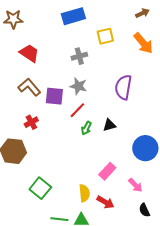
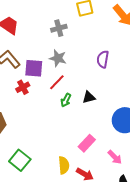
purple semicircle: (123, 87) -> (103, 59), size x0.7
red cross: (31, 122) -> (23, 87), moved

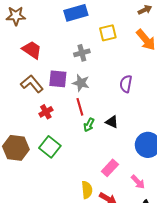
purple square: (34, 68) -> (58, 79), moved
red line: (57, 82) -> (80, 107), turned -60
black triangle: (89, 97) -> (112, 122), turned 40
green square: (20, 160) -> (50, 147), moved

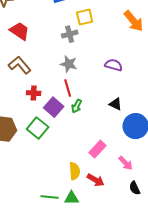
yellow square: (108, 33) -> (85, 17), moved
purple square: (58, 79) -> (54, 107), moved, turned 36
purple semicircle: (126, 84) -> (114, 65), turned 96
red cross: (46, 112) -> (34, 93), turned 32
black triangle: (112, 122) -> (116, 104), moved

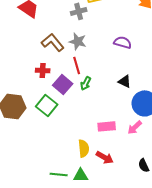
brown L-shape: (20, 65) -> (53, 42), moved
pink rectangle: (98, 149) -> (107, 126), turned 42
pink arrow: (126, 163) -> (135, 127), moved, turned 91

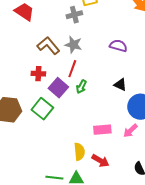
red line: (77, 65) -> (72, 69), turned 36

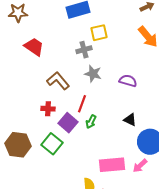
gray star: (73, 45) -> (93, 74), moved
pink rectangle: (102, 130) -> (112, 165), size x1.4

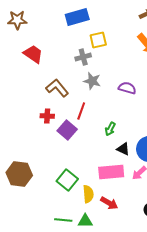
black triangle: (130, 120) -> (123, 149), moved
green arrow: (91, 122) -> (110, 129), moved
green square: (52, 144) -> (67, 180), moved
brown hexagon: (18, 145) -> (19, 174), moved

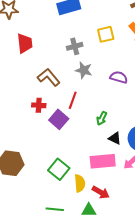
yellow square: (98, 40) -> (106, 34), moved
red trapezoid: (33, 54) -> (25, 43), turned 50
green triangle: (85, 221) -> (89, 210), moved

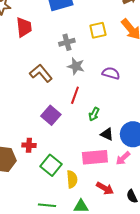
red trapezoid: (25, 43) -> (24, 27), moved
red line: (73, 100) -> (75, 95), moved
red cross: (39, 105) -> (29, 145), moved
red arrow: (101, 192) -> (105, 188), moved

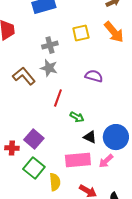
gray star: (76, 66) -> (49, 68), moved
green arrow: (94, 114) -> (77, 117), turned -88
purple square: (51, 115) -> (34, 139), moved

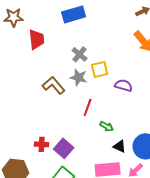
yellow square: (81, 33) -> (100, 69), moved
gray cross: (50, 45) -> (80, 54), turned -35
red cross: (12, 148) -> (42, 144), moved

